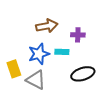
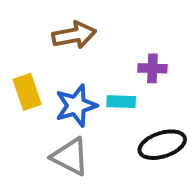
brown arrow: (47, 26) -> (74, 35), moved
yellow rectangle: (14, 69) -> (27, 92), moved

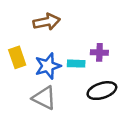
purple cross: (152, 68) -> (99, 52), moved

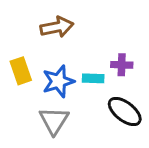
black ellipse: (102, 91) -> (125, 112), turned 56
gray triangle: (44, 98) -> (54, 121), turned 35

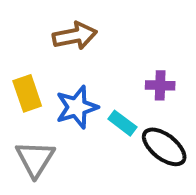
cyan rectangle: (93, 78) -> (122, 123), moved, turned 35
gray triangle: (54, 121) -> (35, 159), moved

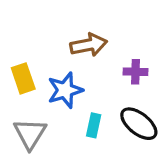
brown arrow: (75, 36) -> (89, 45), moved
cyan rectangle: (122, 123) -> (94, 125), moved, turned 65

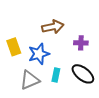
gray triangle: (30, 134) -> (30, 80), moved, turned 35

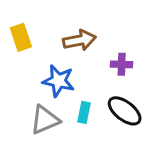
yellow rectangle: (14, 47) -> (21, 37), moved
blue star: (39, 54) -> (58, 81), turned 30

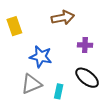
brown arrow: (79, 40) -> (63, 18), moved
cyan rectangle: (84, 112) -> (59, 91), moved

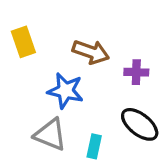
brown arrow: (63, 18) -> (91, 52), moved, turned 30
gray triangle: (31, 84) -> (50, 135), turned 45

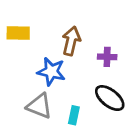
yellow rectangle: (23, 42) -> (18, 33), turned -70
brown arrow: (91, 52) -> (71, 41), turned -96

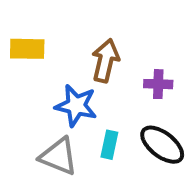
cyan rectangle: (74, 115) -> (109, 145), moved

